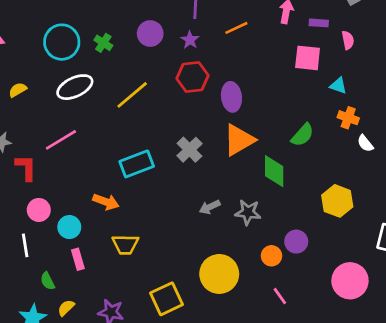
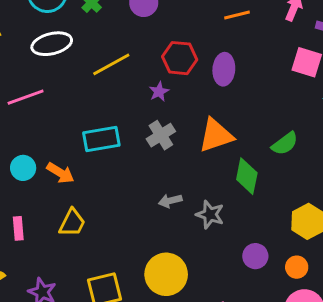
purple star: (190, 40) -> (159, 92), moved
purple ellipse: (231, 97) -> (224, 69), moved
cyan circle: (69, 227) -> (23, 168), moved
yellow trapezoid: (125, 244) -> (72, 223), turned -76
orange circle: (271, 256) -> (297, 267), moved

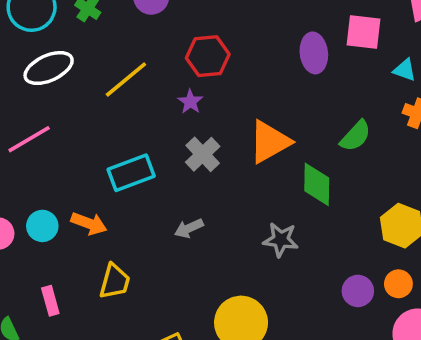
purple ellipse: (224, 69) -> (314, 53), moved
gray arrow: (170, 201) -> (189, 228), moved
purple circle: (255, 256) -> (358, 291), moved

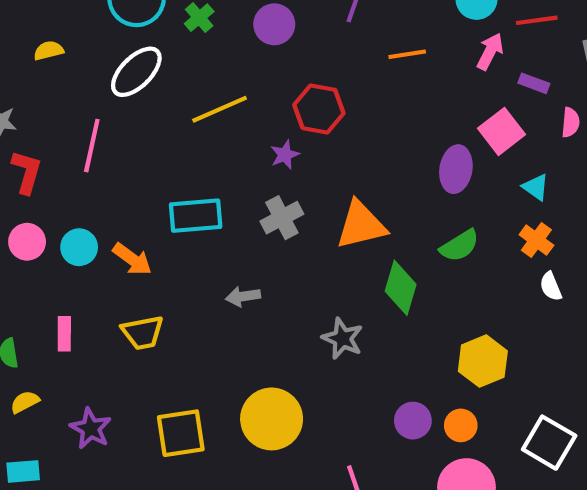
pink square: (363, 32) -> (502, 131), turned 30
purple ellipse: (314, 53) -> (456, 169), moved
white ellipse: (49, 68) -> (136, 72), turned -36
pink line: (29, 139) -> (92, 146), turned -63
yellow trapezoid: (115, 281) -> (143, 333), turned 48

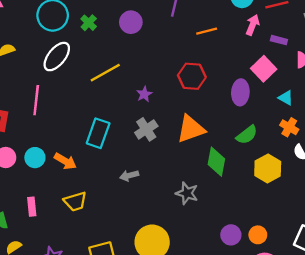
red hexagon: (319, 109) -> (192, 76), moved
cyan rectangle: (196, 216) -> (98, 133), turned -60
yellow hexagon: (483, 361) -> (268, 168), moved

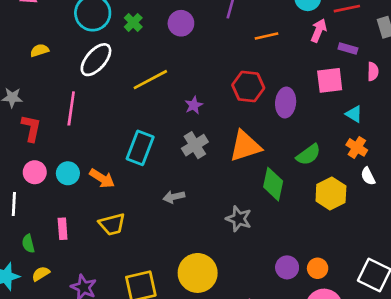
pink square: (264, 69) -> (330, 80), turned 35
purple ellipse: (240, 92) -> (286, 103), moved

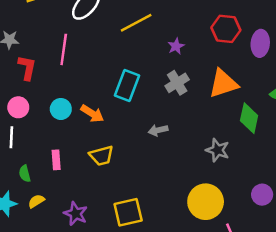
pink circle: (35, 172) -> (18, 107), moved
yellow circle: (198, 273) -> (206, 202), moved

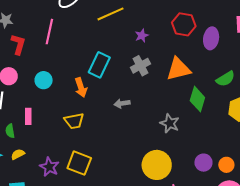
orange arrow: (92, 114) -> (81, 87), moved, turned 36
pink rectangle: (56, 160) -> (28, 116), moved
yellow square: (128, 212) -> (79, 163), moved, turned 30

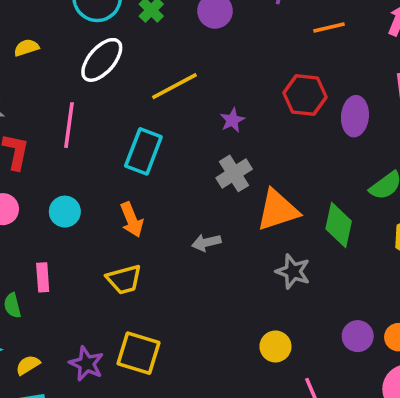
cyan rectangle: (99, 65) -> (143, 151), moved
orange triangle: (178, 69) -> (278, 210), moved
yellow semicircle: (18, 154) -> (28, 365), moved
yellow circle: (157, 165) -> (275, 346), size x0.6

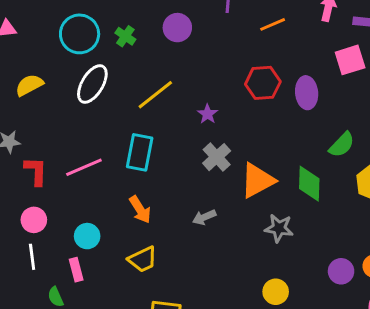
yellow semicircle: (26, 48) -> (29, 85), size x1.4
pink line: (69, 125) -> (84, 167), moved, turned 69
cyan circle: (65, 212) -> (87, 236), moved

